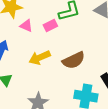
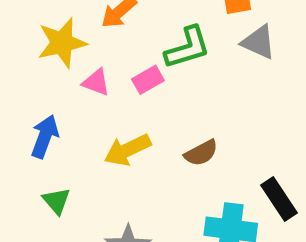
brown semicircle: (74, 60) -> (201, 153), size x0.7

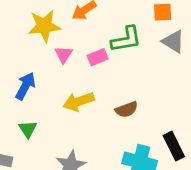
pink triangle: (96, 82) -> (64, 55), turned 36

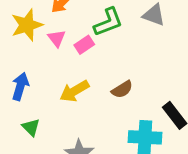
pink triangle: (64, 55) -> (57, 38), moved

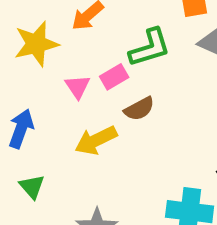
pink triangle: (57, 38) -> (78, 87), moved
brown semicircle: (122, 89) -> (139, 109), moved

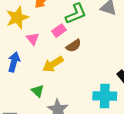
pink triangle: (78, 87) -> (33, 39), moved
green triangle: (32, 187) -> (38, 91), moved

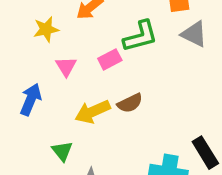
yellow star: (17, 18) -> (46, 29), size x0.7
brown semicircle: (74, 46) -> (130, 103), moved

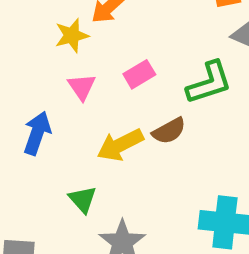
yellow star: (46, 29) -> (72, 36), moved
green L-shape: (140, 36) -> (209, 83), moved

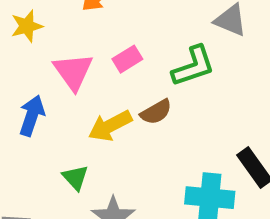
yellow star: (72, 36) -> (27, 26), moved
pink triangle: (82, 87) -> (73, 71), size x1.5

